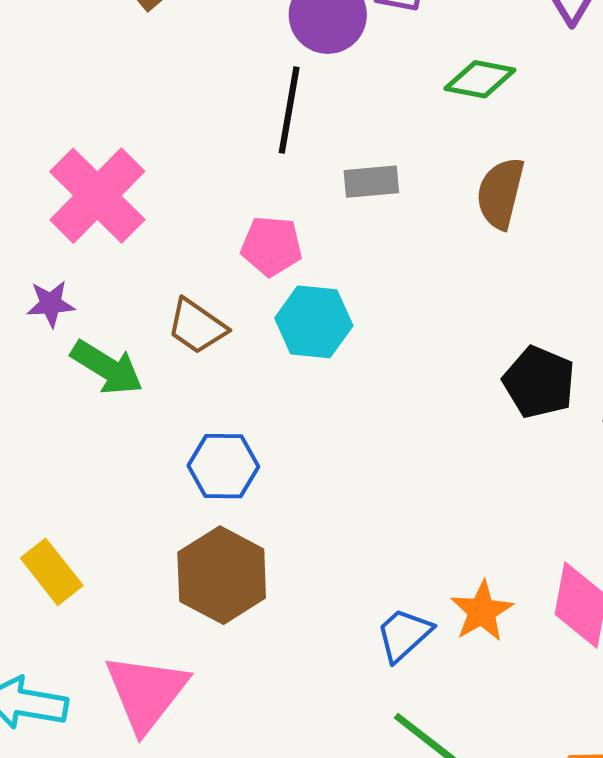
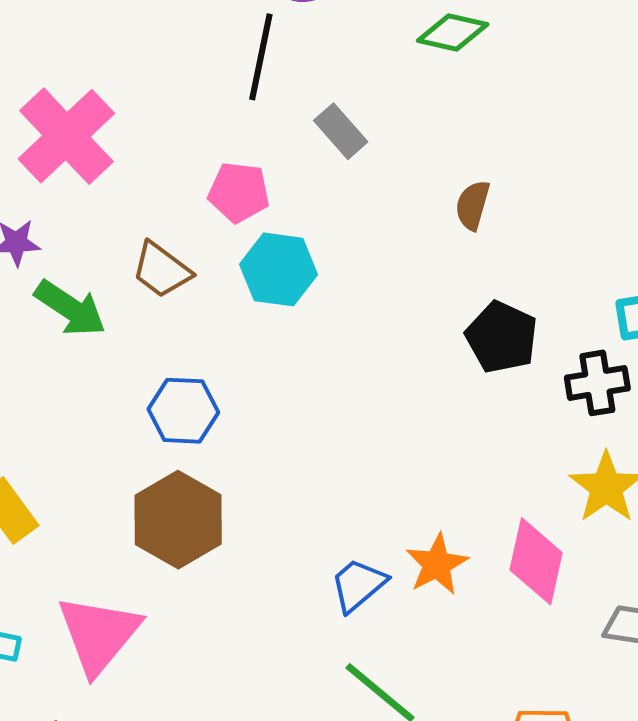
gray rectangle: (371, 182) -> (341, 131), turned 52
brown semicircle: (500, 193) -> (473, 205), moved, size x0.7

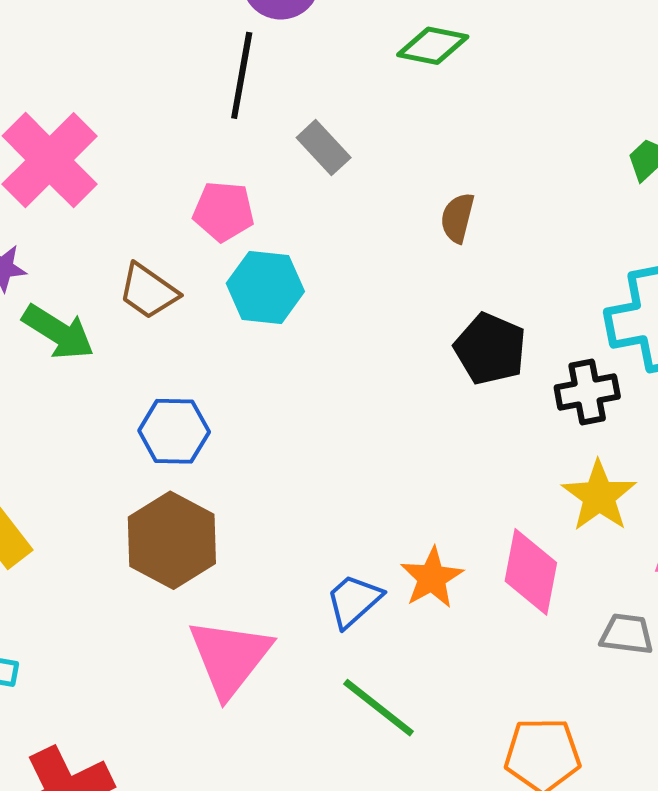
pink triangle: (99, 634) -> (230, 657), moved

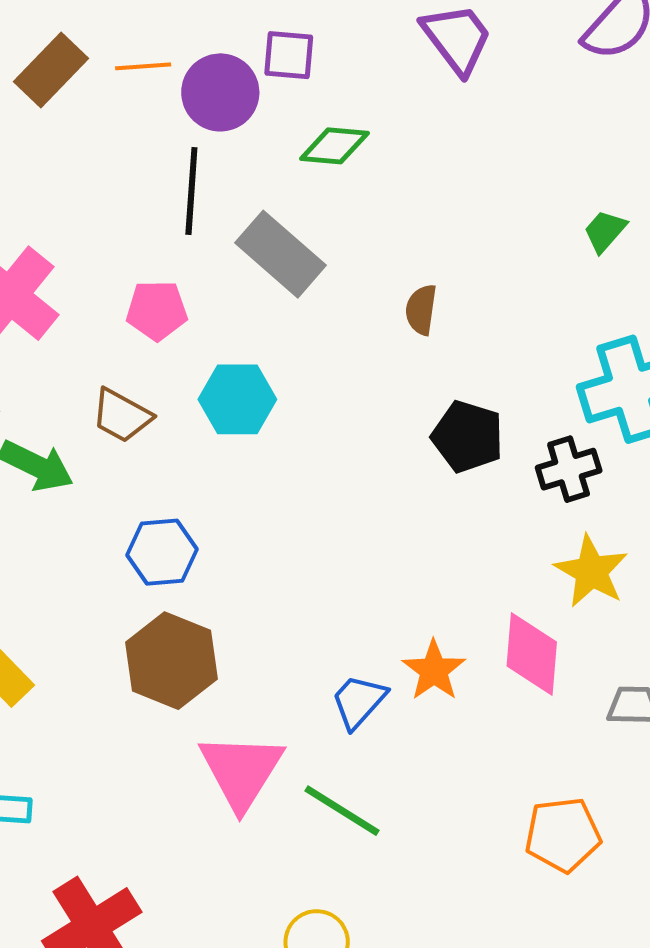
green diamond: (433, 46) -> (334, 146), moved
gray rectangle: (324, 148) -> (281, 254), size x1.6
pink pentagon: (223, 211) -> (157, 310), moved
green line: (379, 708) -> (342, 811), moved

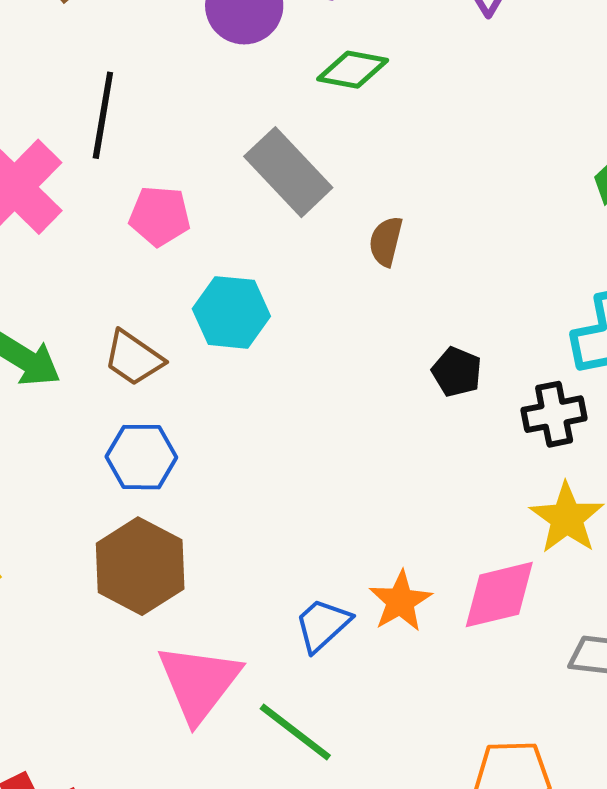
black line: (191, 191) -> (103, 115), moved
brown semicircle: (421, 310) -> (386, 241), moved
brown trapezoid: (122, 416) -> (134, 358), moved
black pentagon: (468, 437) -> (457, 372), size x0.7
pink diamond: (532, 654) -> (499, 595), turned 66

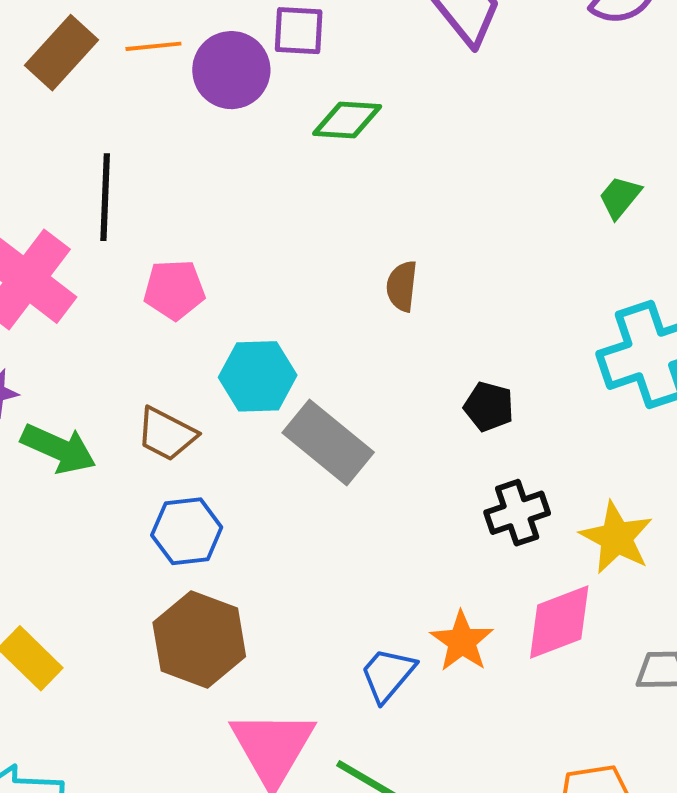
gray rectangle: (288, 172) -> (328, 442), moved
black cross: (554, 414) -> (517, 513), moved

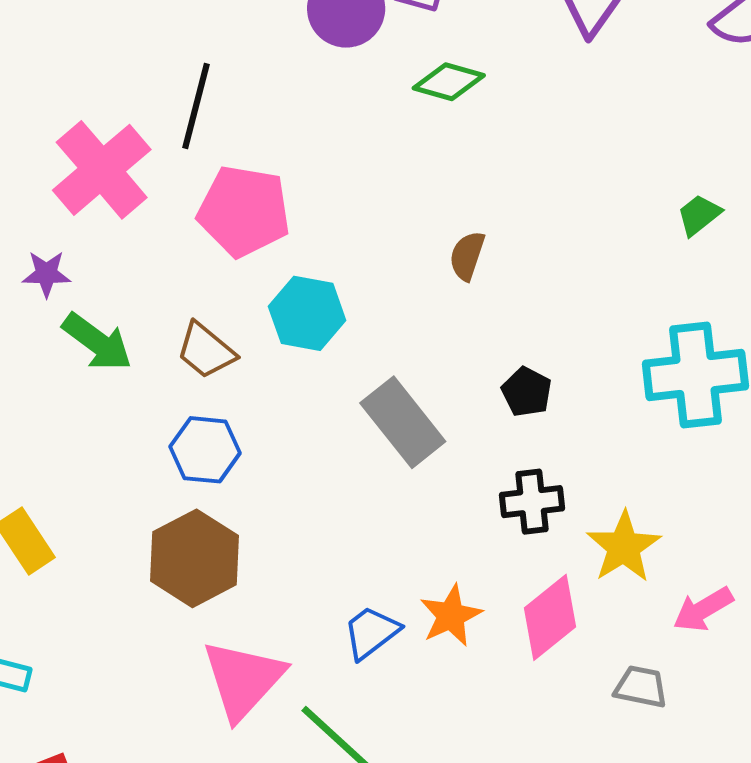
pink pentagon: (174, 290) -> (244, 211), size x1.5
gray rectangle: (328, 442) -> (403, 422), moved
pink diamond: (559, 622) -> (550, 617), turned -30

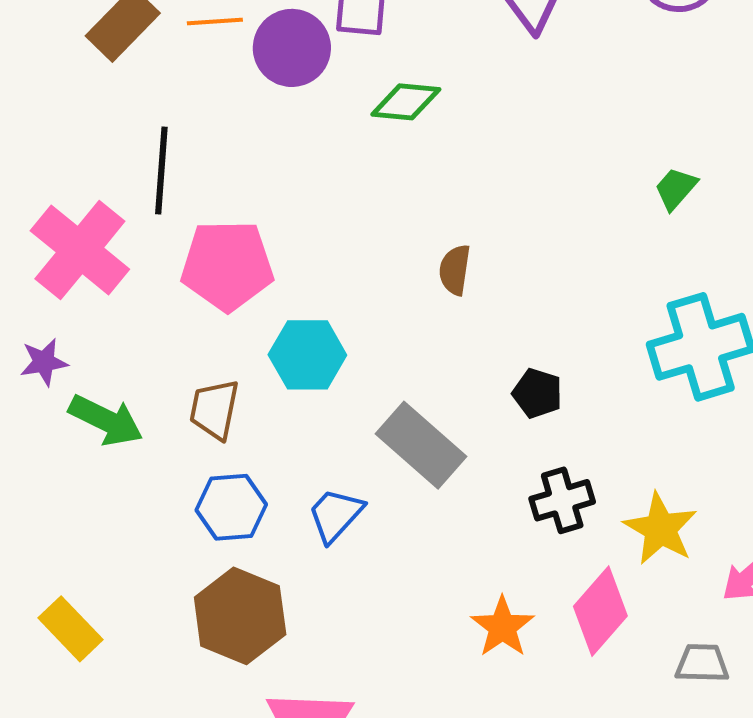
brown trapezoid: (206, 351) -> (214, 409), turned 72
blue trapezoid: (371, 632) -> (335, 515), moved

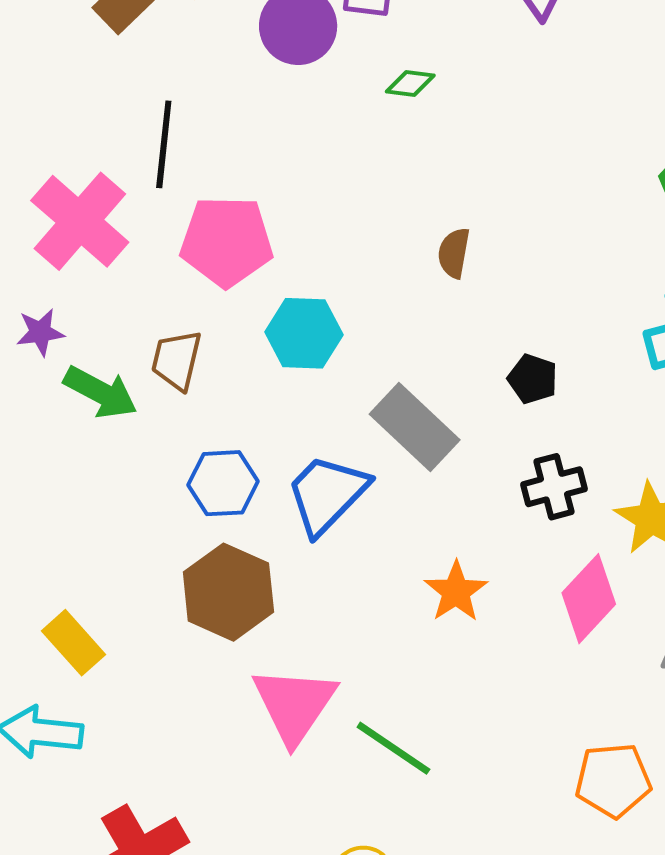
green diamond: (406, 102) -> (410, 83), size x0.7
brown trapezoid: (214, 409) -> (177, 360), moved
blue trapezoid: (335, 515) -> (327, 494), size x1.5
orange star: (502, 627) -> (456, 592), moved
yellow rectangle: (70, 629) -> (73, 643), moved

